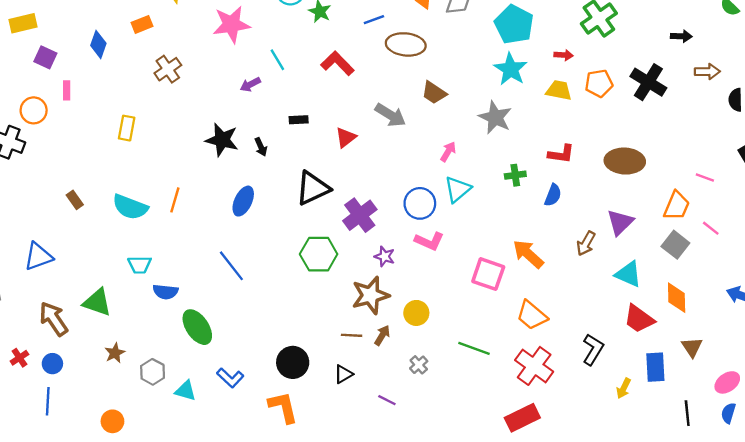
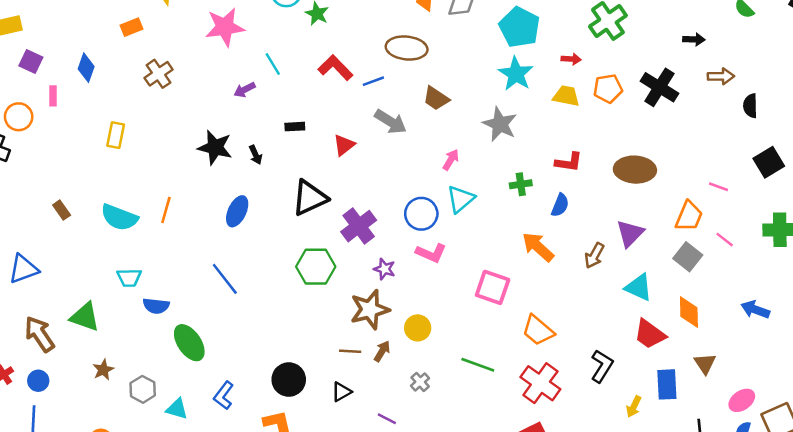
blue line: (374, 20) -> (373, 81), moved
blue diamond: (98, 44) -> (86, 68), moved
orange arrow: (528, 254) -> (538, 247), moved
blue L-shape: (230, 378) -> (224, 395), turned 84

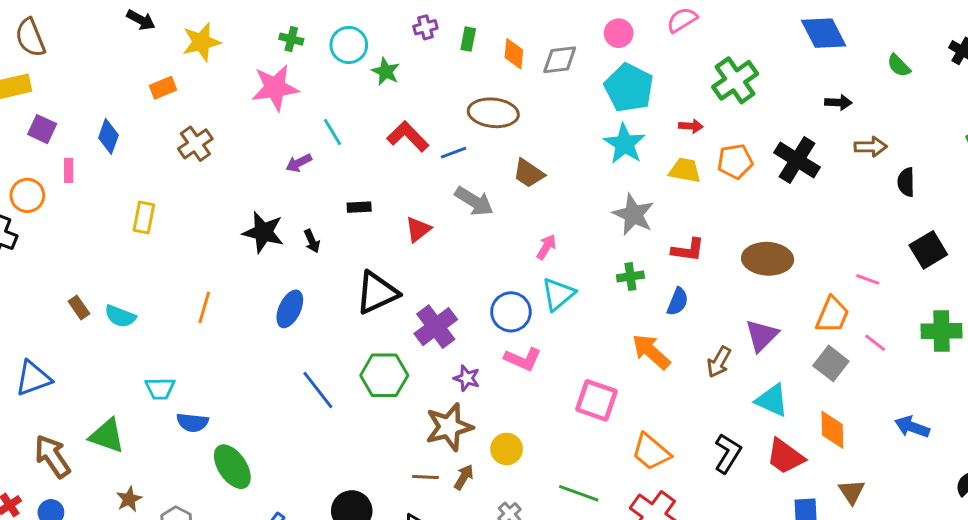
gray star: (500, 124) -> (633, 215), moved
cyan semicircle: (119, 217) -> (120, 316), moved, size x0.7
blue line: (225, 279) -> (318, 390), moved
black L-shape: (602, 366) -> (728, 453), moved

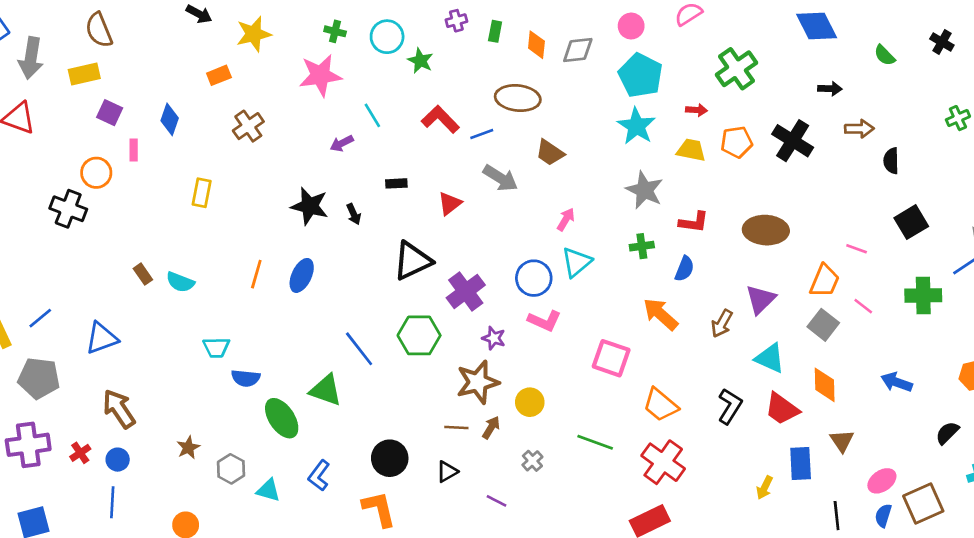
blue ellipse: (290, 309) -> (302, 275), moved
green triangle: (107, 436) -> (326, 390), moved

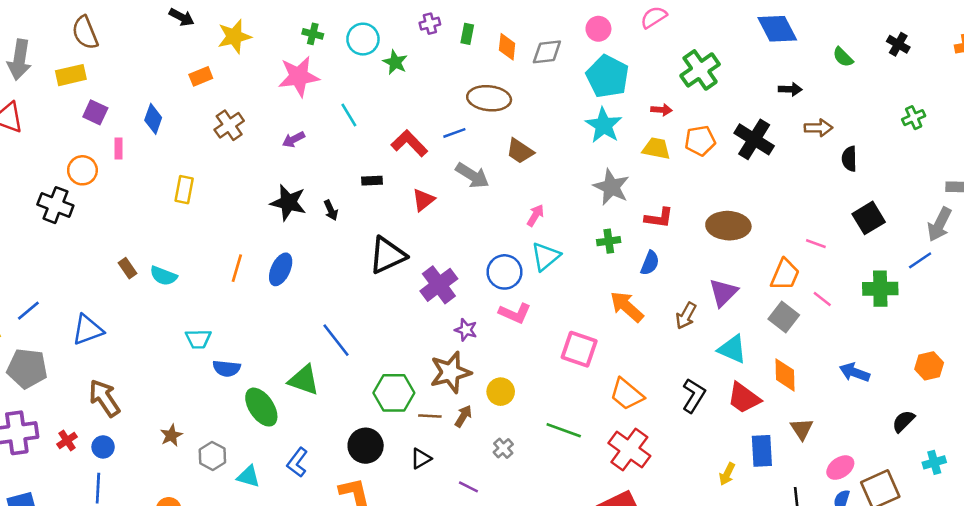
red L-shape: (440, 119) -> (409, 143), moved
purple arrow: (342, 143) -> (293, 139), moved
green hexagon: (419, 335) -> (394, 393), moved

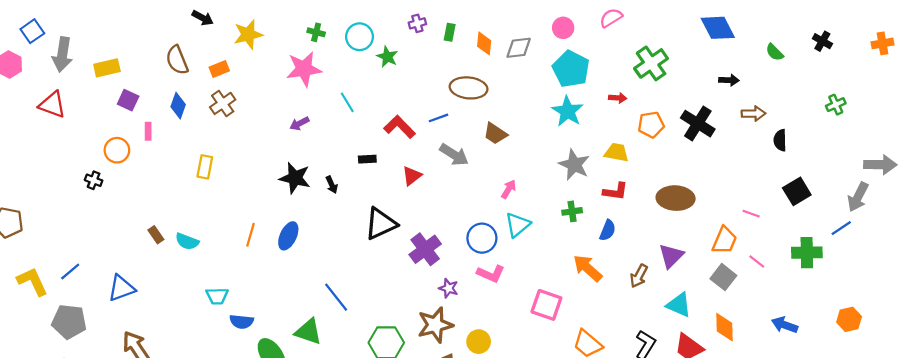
brown semicircle: (85, 33) -> (177, 60), moved
brown cross: (229, 125) -> (223, 103), moved
yellow trapezoid: (656, 148) -> (617, 152), moved
black cross: (55, 205) -> (94, 180), size x0.6

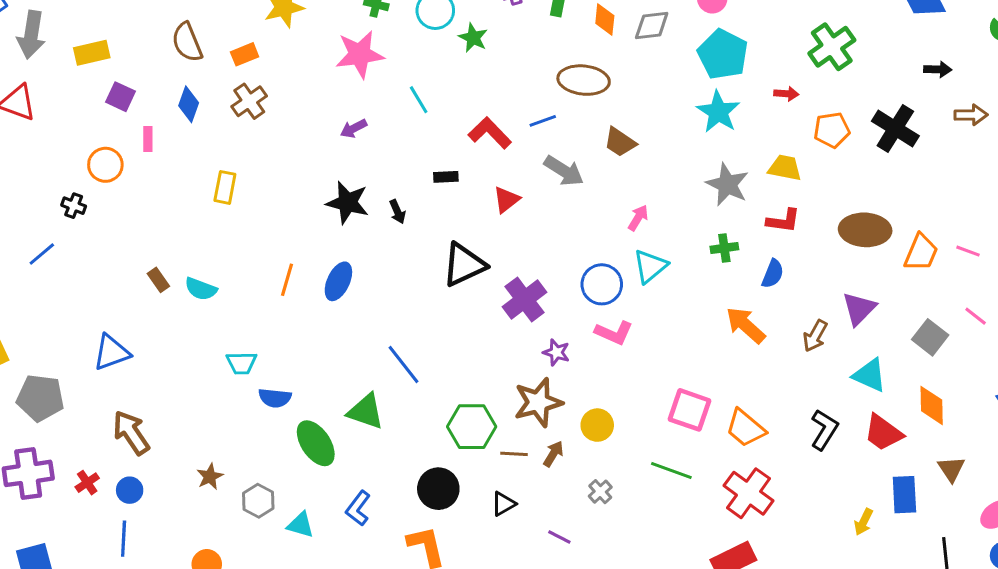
orange trapezoid: (724, 240) -> (921, 253), moved
blue line: (70, 271) -> (42, 254), moved
pink square: (546, 305) -> (690, 410), moved

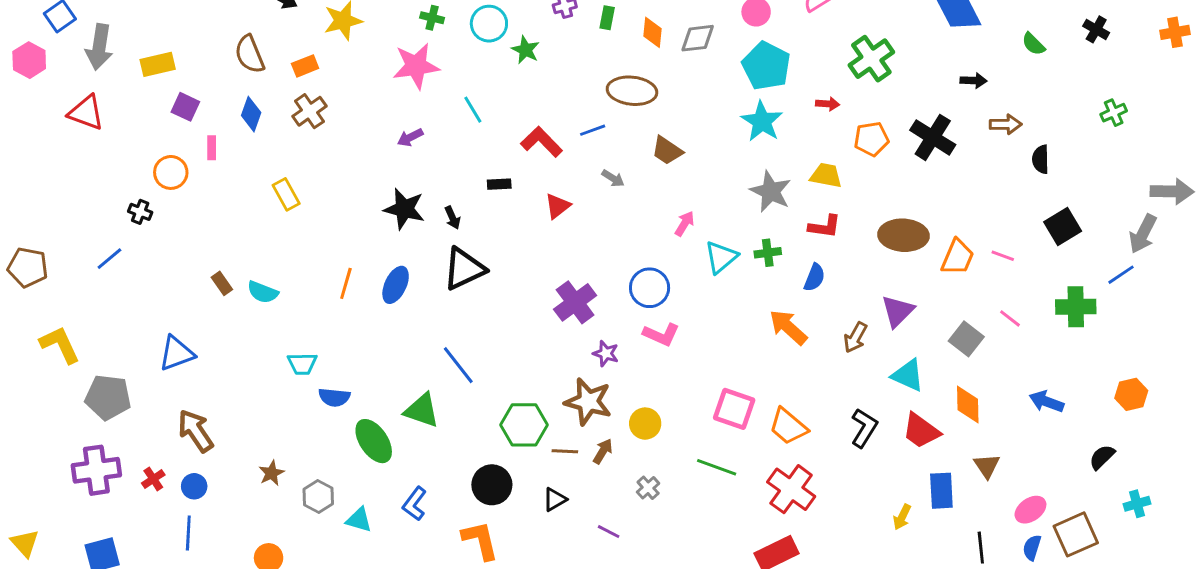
gray arrow: (564, 171) -> (613, 178), size x0.6
yellow rectangle: (225, 187) -> (286, 194), turned -40
black triangle: (464, 265) -> (464, 269), moved
cyan triangle: (650, 266) -> (721, 257), moved
brown star: (538, 402) -> (588, 402), turned 30

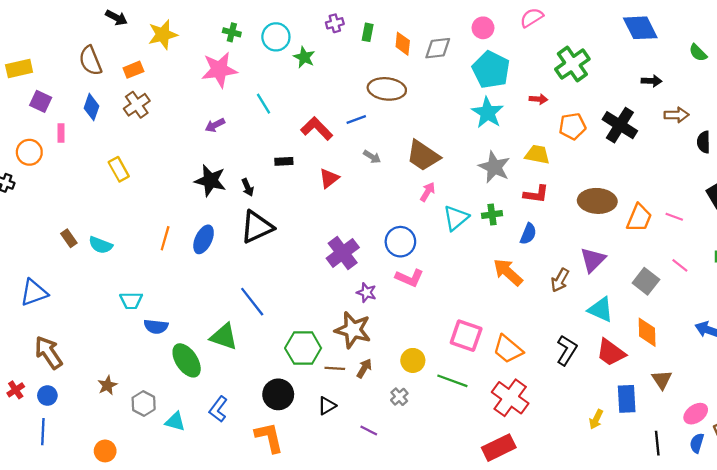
brown trapezoid: (667, 151) -> (423, 156), moved, size x1.4
yellow circle: (645, 424) -> (413, 360), moved

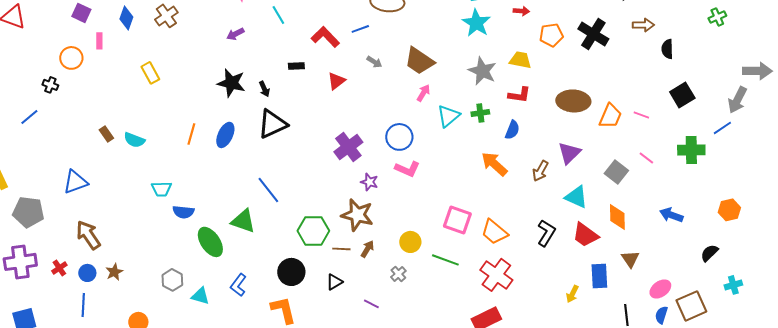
brown star: (107, 385) -> (114, 272), moved

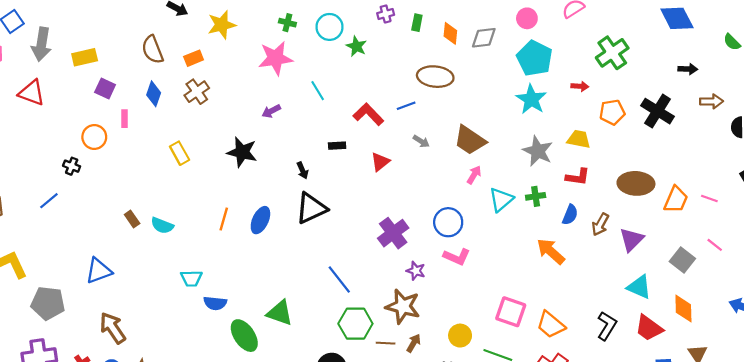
black star: (231, 83) -> (242, 152), moved
brown arrow: (540, 171) -> (600, 224), moved
blue line: (268, 190) -> (339, 279), moved

